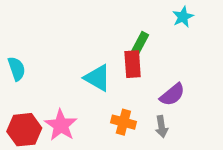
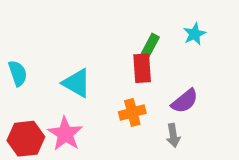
cyan star: (183, 17) -> (195, 34), moved
cyan triangle: (98, 78) -> (77, 83), moved
orange cross: (123, 122) -> (132, 113), moved, turned -30

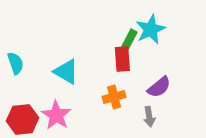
cyan star: (195, 34) -> (151, 29), moved, size x1.5

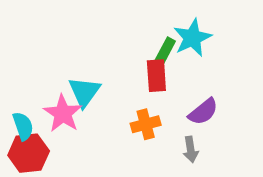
cyan semicircle: (15, 63) -> (23, 126), moved
cyan triangle: (66, 72) -> (84, 92), turned 36
pink star: (56, 115) -> (63, 113), moved

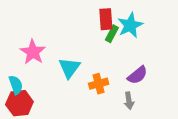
red rectangle: (156, 76) -> (106, 19), moved
cyan triangle: (84, 92) -> (69, 68), moved
pink star: (63, 113) -> (33, 52), moved

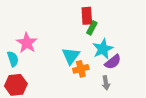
cyan star: (130, 25) -> (103, 49), moved
cyan triangle: (69, 68) -> (71, 56), moved
cyan semicircle: (16, 85) -> (13, 59), moved

